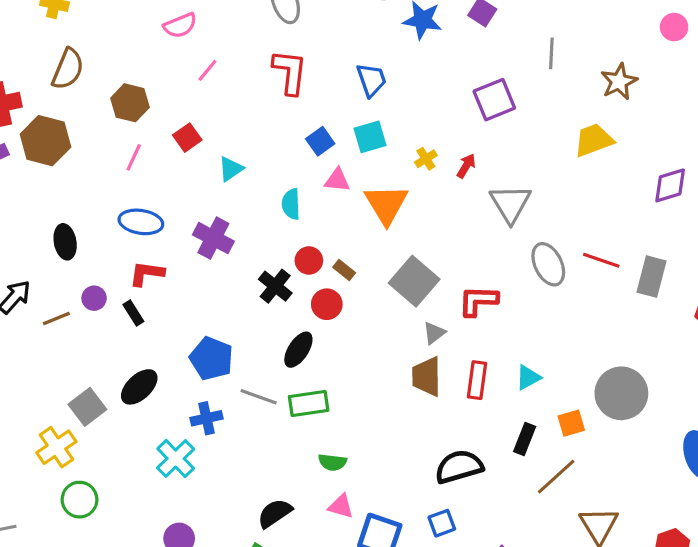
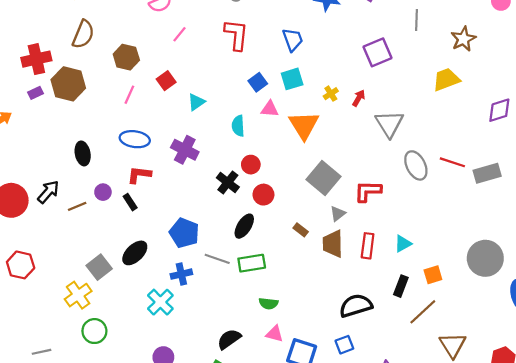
brown rectangle: (344, 270) -> (301, 230), moved
gray rectangle: (651, 277) -> (487, 173), turned 60
gray circle: (621, 393) -> (485, 258), moved

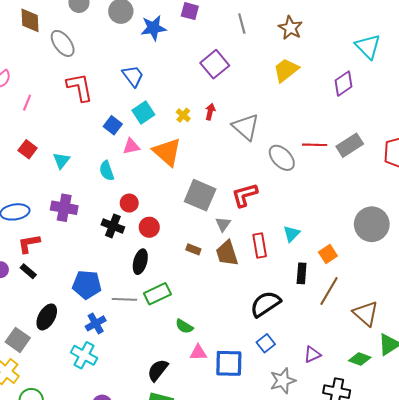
green semicircle: (269, 304) -> (184, 326), turned 42

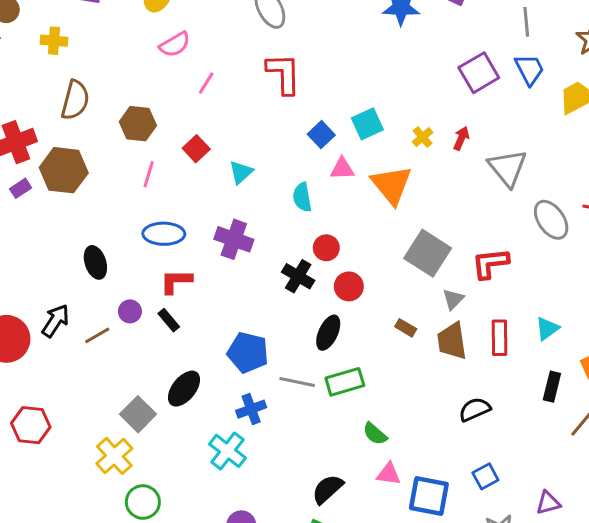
blue trapezoid: (133, 76) -> (529, 69), moved
black semicircle: (265, 304) -> (475, 409), moved, size x0.7

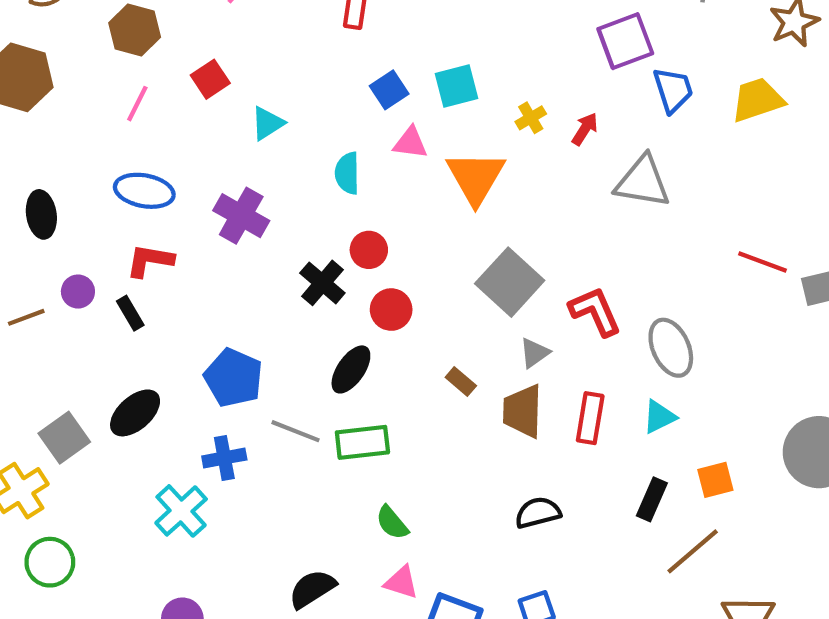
blue trapezoid: (529, 69) -> (673, 90), moved
gray triangle: (508, 168) -> (643, 182), turned -51
gray ellipse: (551, 220) -> (671, 348), moved
red L-shape: (490, 263) -> (595, 311), turned 63

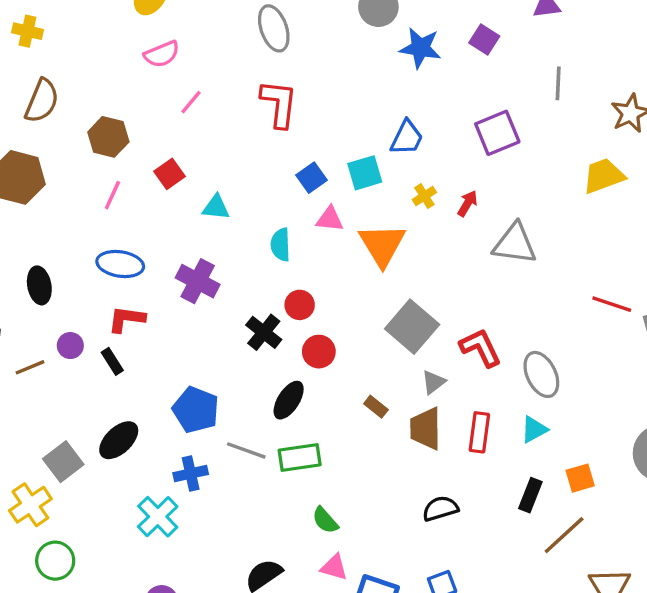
blue trapezoid: (673, 90) -> (407, 138), moved, turned 45
cyan triangle: (267, 123) -> (216, 207), turned 40

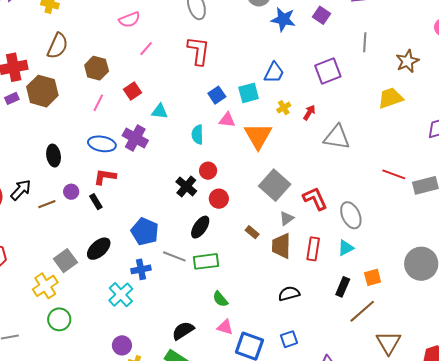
purple cross: (198, 281) -> (135, 138), moved

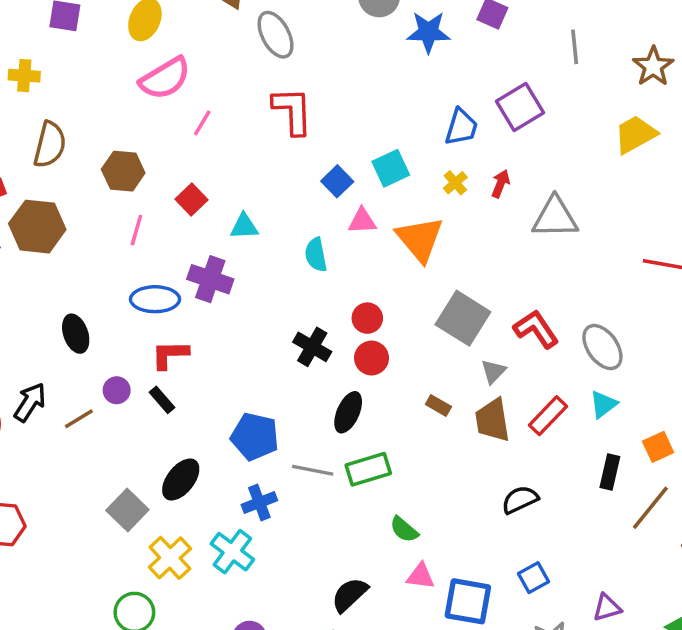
pink semicircle: (129, 20) -> (165, 78), size x1.4
blue trapezoid: (274, 73) -> (461, 127), moved
red circle: (208, 171) -> (367, 318), moved
red rectangle: (313, 249) -> (548, 416), turned 45
yellow cross: (45, 286) -> (170, 558), moved

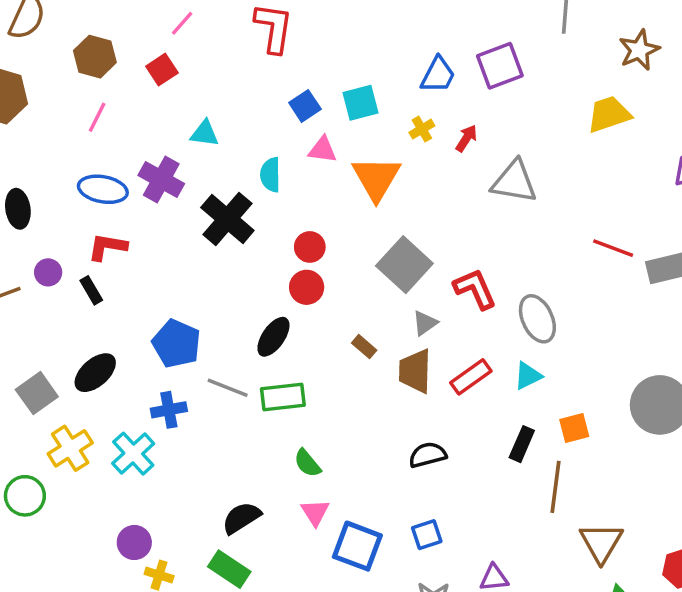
red square: (192, 200) -> (162, 70), moved
black cross: (312, 347) -> (227, 219), moved, size x1.4
brown line: (650, 508) -> (555, 487), turned -42
pink triangle: (421, 576) -> (315, 512), turned 40

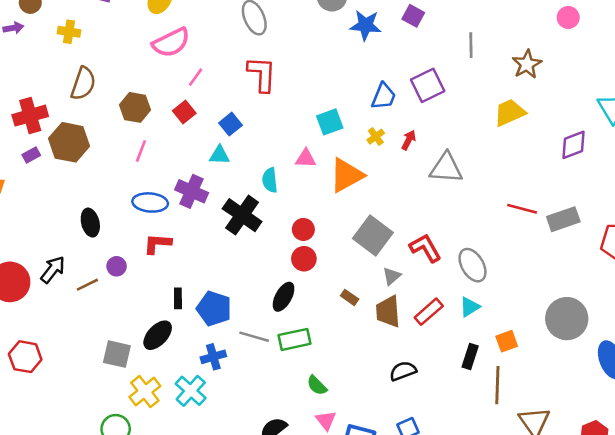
blue square: (305, 106) -> (230, 124), moved
orange triangle: (376, 178) -> (346, 175), turned 36
black rectangle: (91, 290) -> (178, 298), moved, turned 36
gray square: (37, 393) -> (117, 354), turned -36

